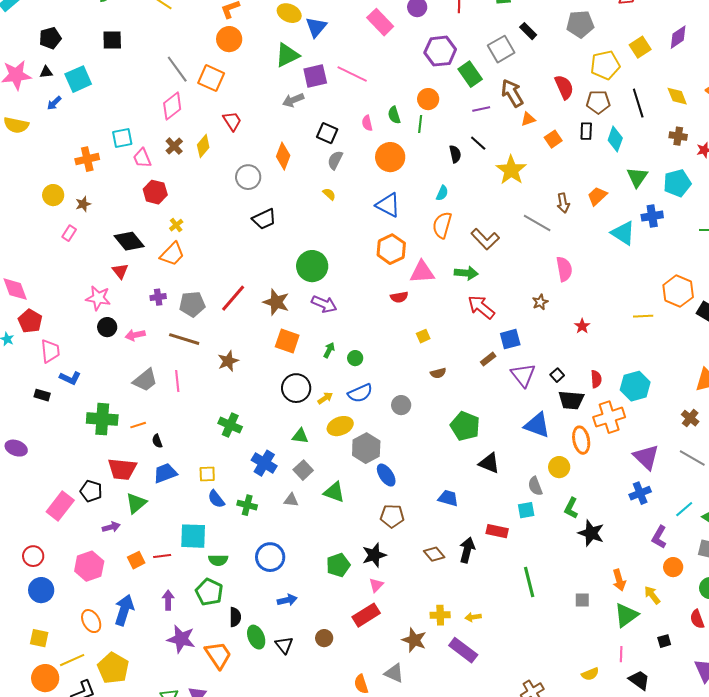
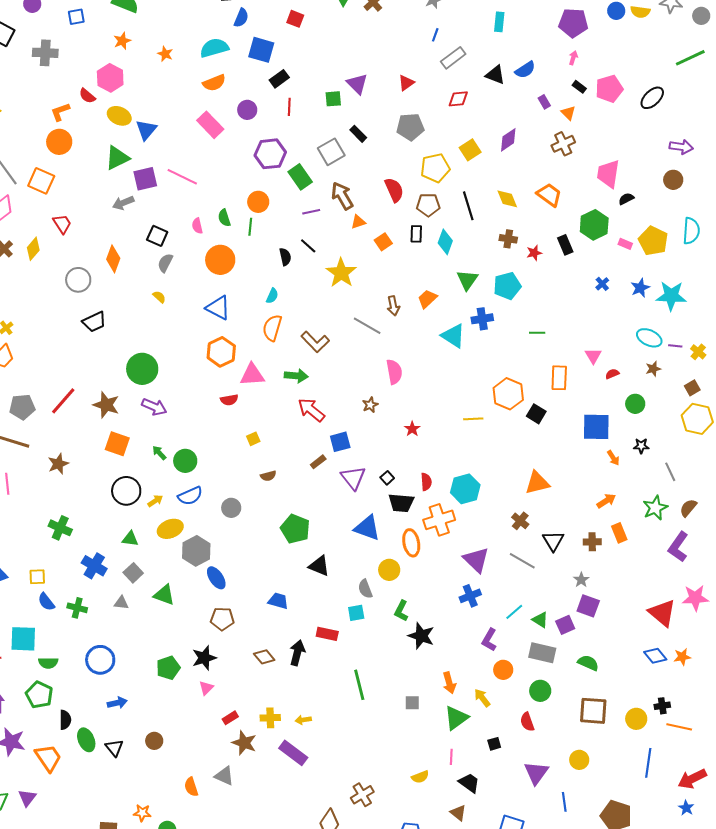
green arrow: (329, 350) -> (159, 453), turned -70
green circle: (355, 358) -> (185, 461), size x1.5
red rectangle: (366, 615) -> (230, 718), moved, size x0.6

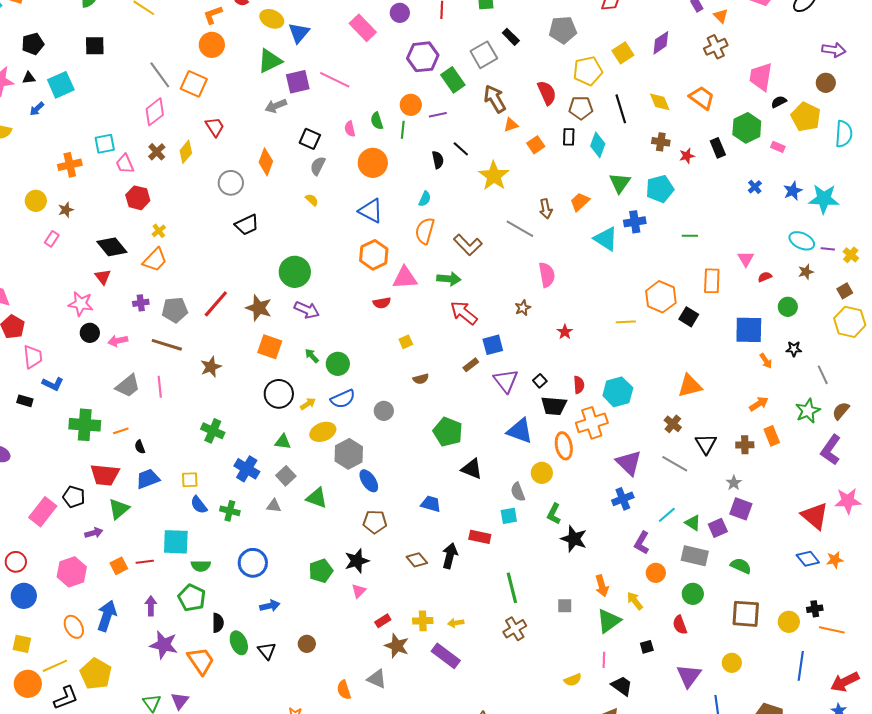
purple line: (311, 212) -> (438, 115), moved
yellow pentagon: (653, 241) -> (806, 117), moved
brown cross: (362, 795) -> (515, 629), moved

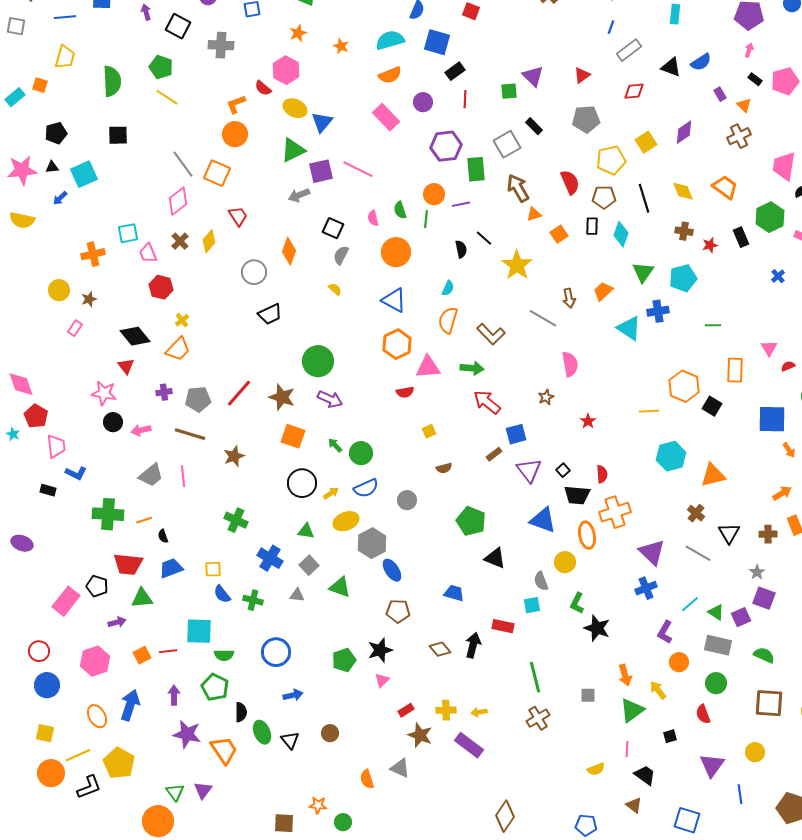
green rectangle: (453, 80) -> (476, 169), turned 30
cyan hexagon: (618, 392) -> (671, 456), moved
green triangle: (119, 509) -> (142, 598), turned 35

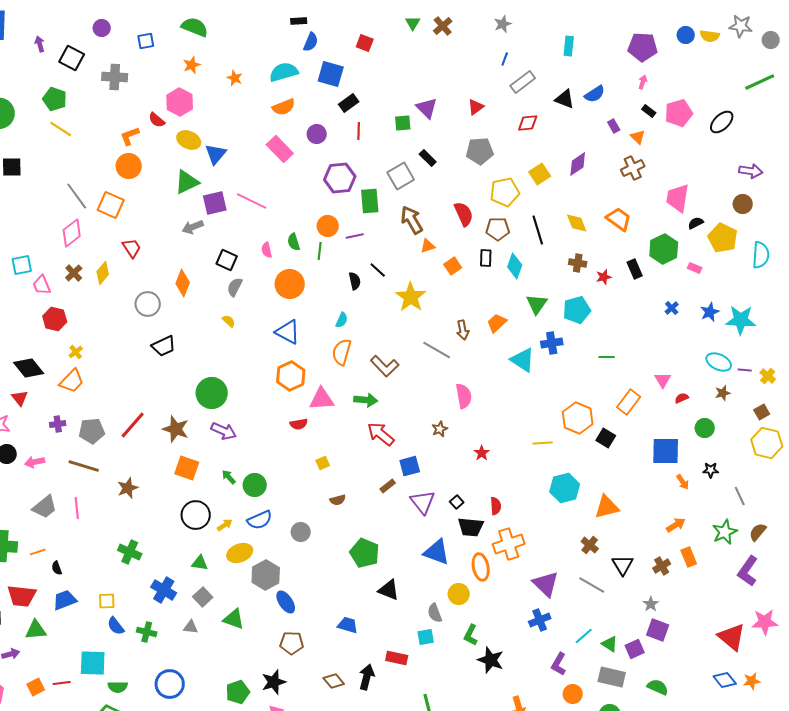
orange rectangle: (735, 370) -> (629, 402), turned 35
brown cross: (768, 534) -> (662, 566), turned -30

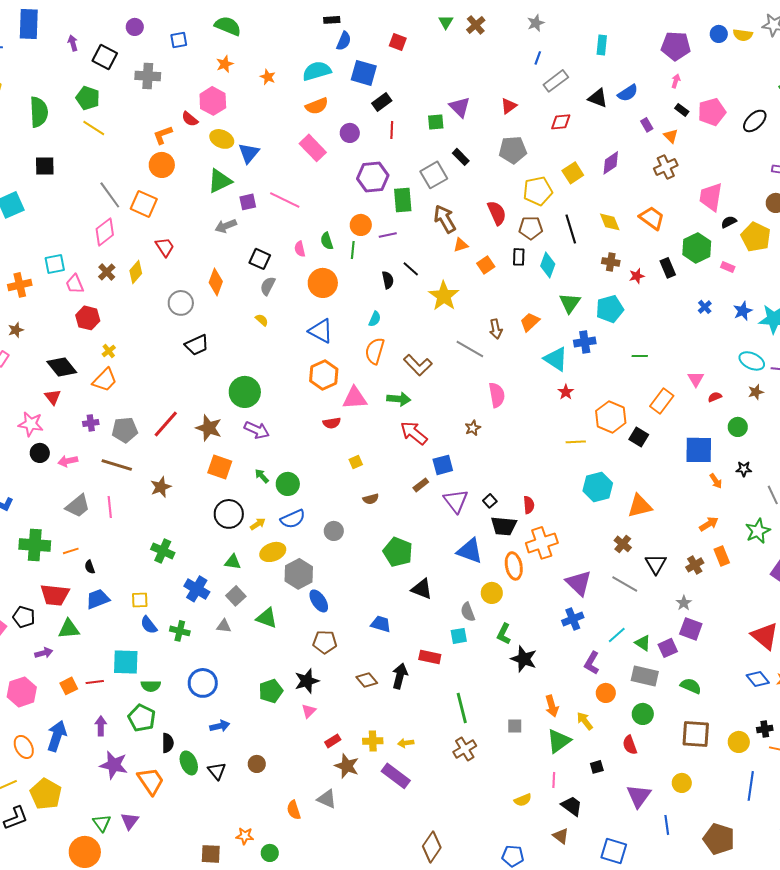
purple square: (215, 203) -> (248, 202), size x0.7
red star: (482, 453) -> (566, 392), moved

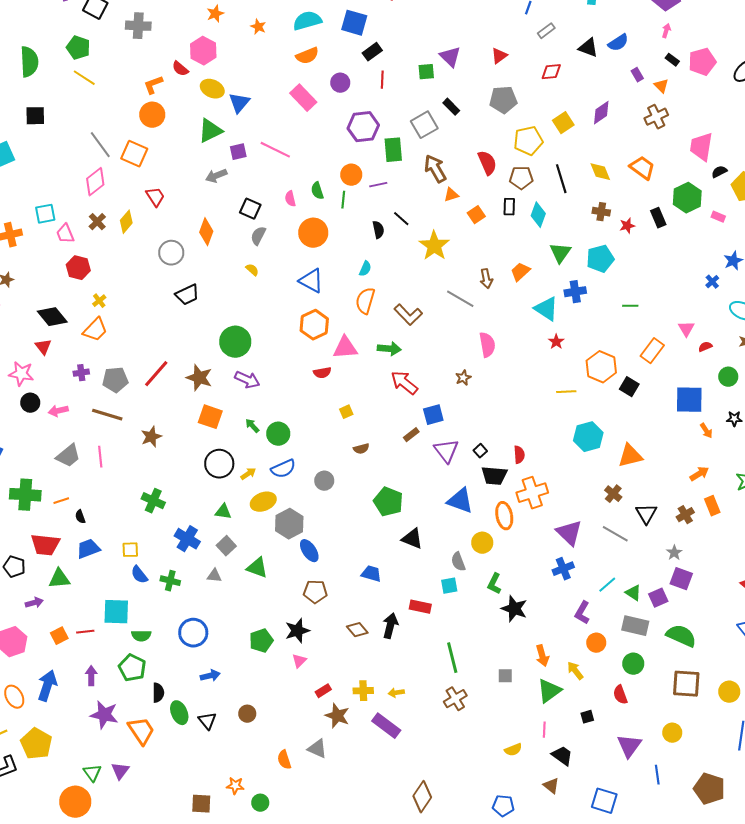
gray rectangle: (556, 81) -> (546, 31), size x0.7
blue cross: (705, 307) -> (712, 282), moved
green semicircle: (691, 686) -> (681, 636), size x1.4

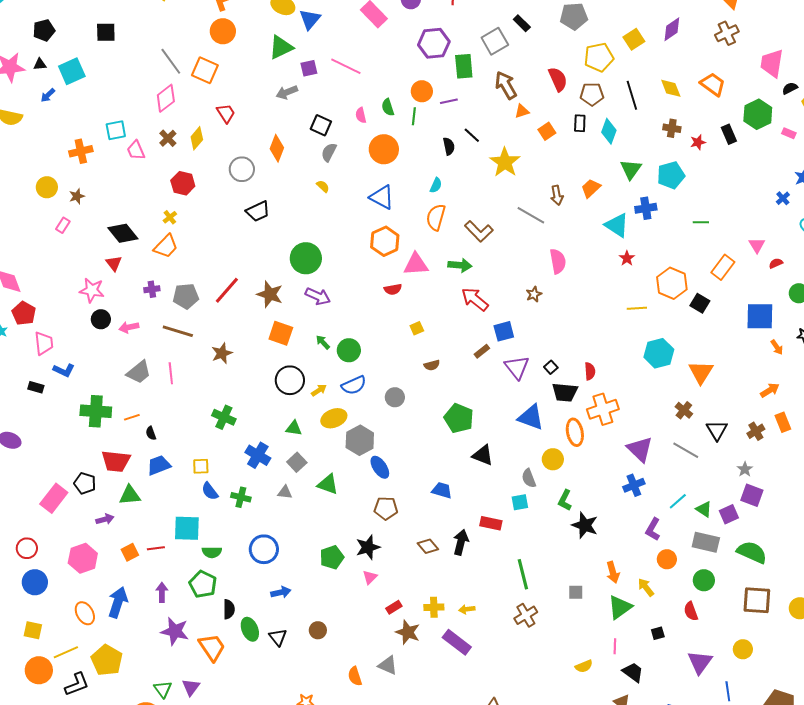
red hexagon: (78, 268) -> (183, 183), moved
orange triangle: (630, 456) -> (701, 372), turned -44

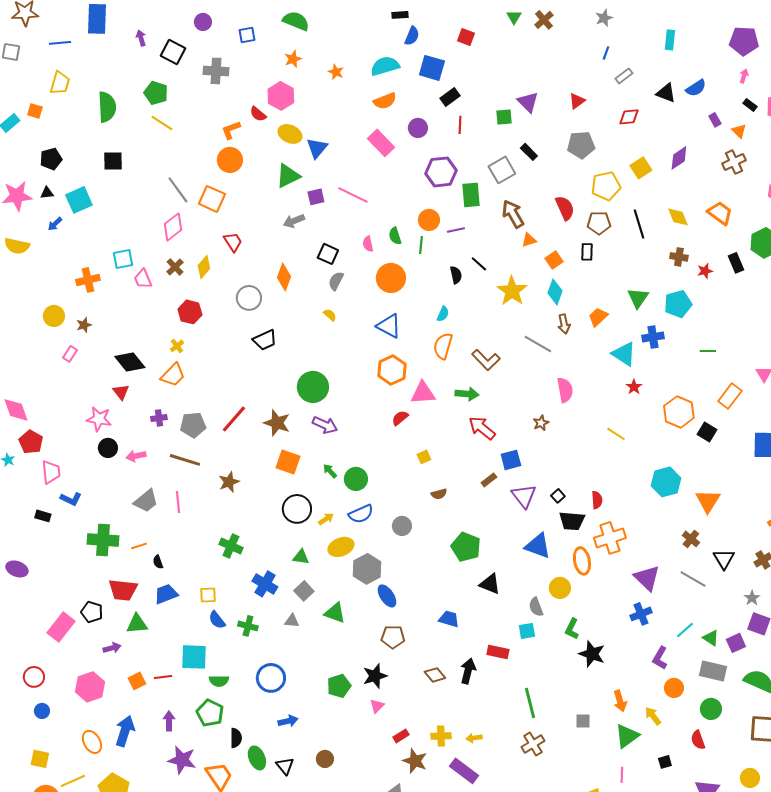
cyan diamond: (609, 131) -> (555, 292), moved
red semicircle: (393, 289) -> (400, 418), turned 150
yellow line: (637, 308) -> (616, 434), moved, turned 36
blue circle: (35, 582) -> (42, 711), size x0.6

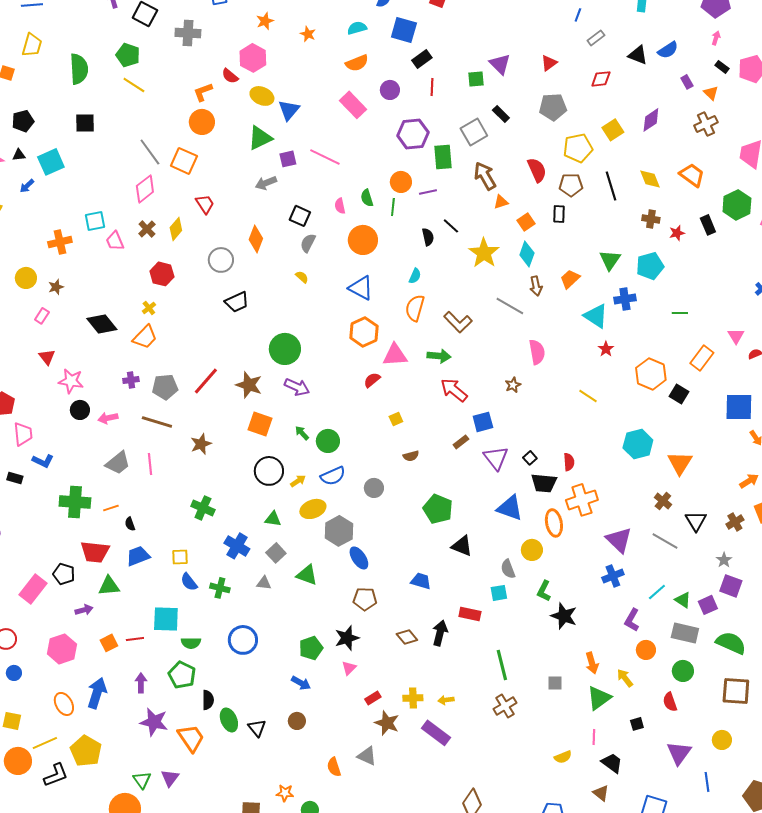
cyan semicircle: (385, 66) -> (357, 28), size x0.7
red triangle: (121, 392) -> (47, 357), moved
blue arrow: (288, 721) -> (301, 683), moved, turned 42

